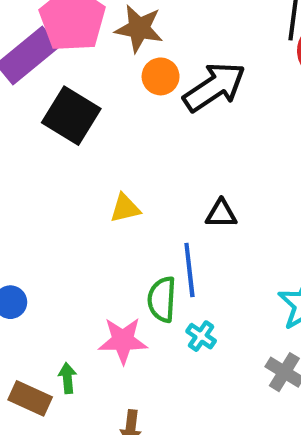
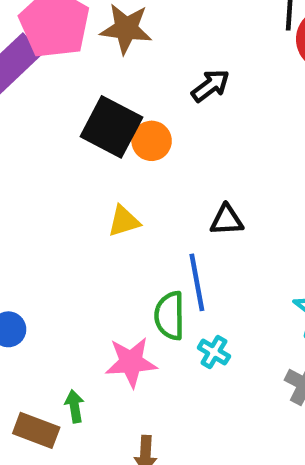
orange circle: (161, 76) -> (152, 141), moved
black arrow: (214, 87) -> (210, 86), size x0.6
black square: (71, 116) -> (111, 127), moved

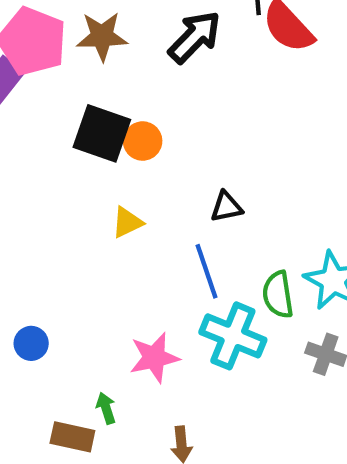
black arrow: (210, 86) -> (195, 37), moved, size x1.5
green semicircle: (170, 316) -> (278, 295), moved
cyan cross: (214, 352) -> (233, 336), size x2.0

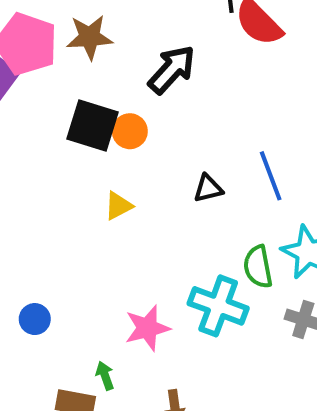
black arrow: (195, 37) -> (172, 70), moved
blue line: (206, 271) -> (271, 176), moved

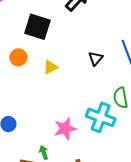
orange circle: (130, 131) -> (18, 57), moved
black triangle: (208, 188) -> (96, 58), turned -35

